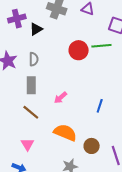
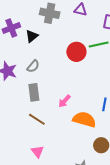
gray semicircle: (34, 59) -> (33, 66), turned 48
orange semicircle: (65, 133) -> (84, 119), moved

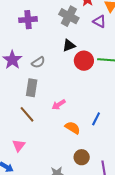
black triangle: (32, 36) -> (69, 45), moved
orange semicircle: (84, 119) -> (73, 128), size x0.7

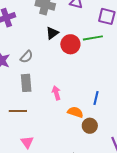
pink arrow: (59, 105) -> (56, 93), turned 120
brown line: (27, 114) -> (18, 111), moved, turned -36
brown circle: (82, 157) -> (90, 126), moved

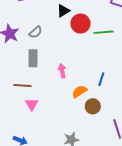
green line: (93, 38) -> (104, 32), moved
orange semicircle: (75, 112) -> (80, 92), turned -56
pink triangle: (27, 142) -> (32, 104), moved

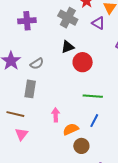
green line: (104, 32) -> (93, 96), moved
pink arrow: (62, 71) -> (56, 115), moved

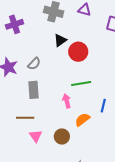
green line: (93, 96) -> (81, 84), moved
pink arrow: (56, 115) -> (67, 101), moved
brown circle: (81, 146) -> (62, 137), moved

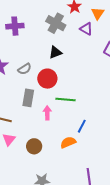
red circle: (78, 52) -> (47, 79), moved
gray rectangle: (34, 90) -> (28, 98), moved
orange semicircle: (82, 120) -> (68, 142), moved

